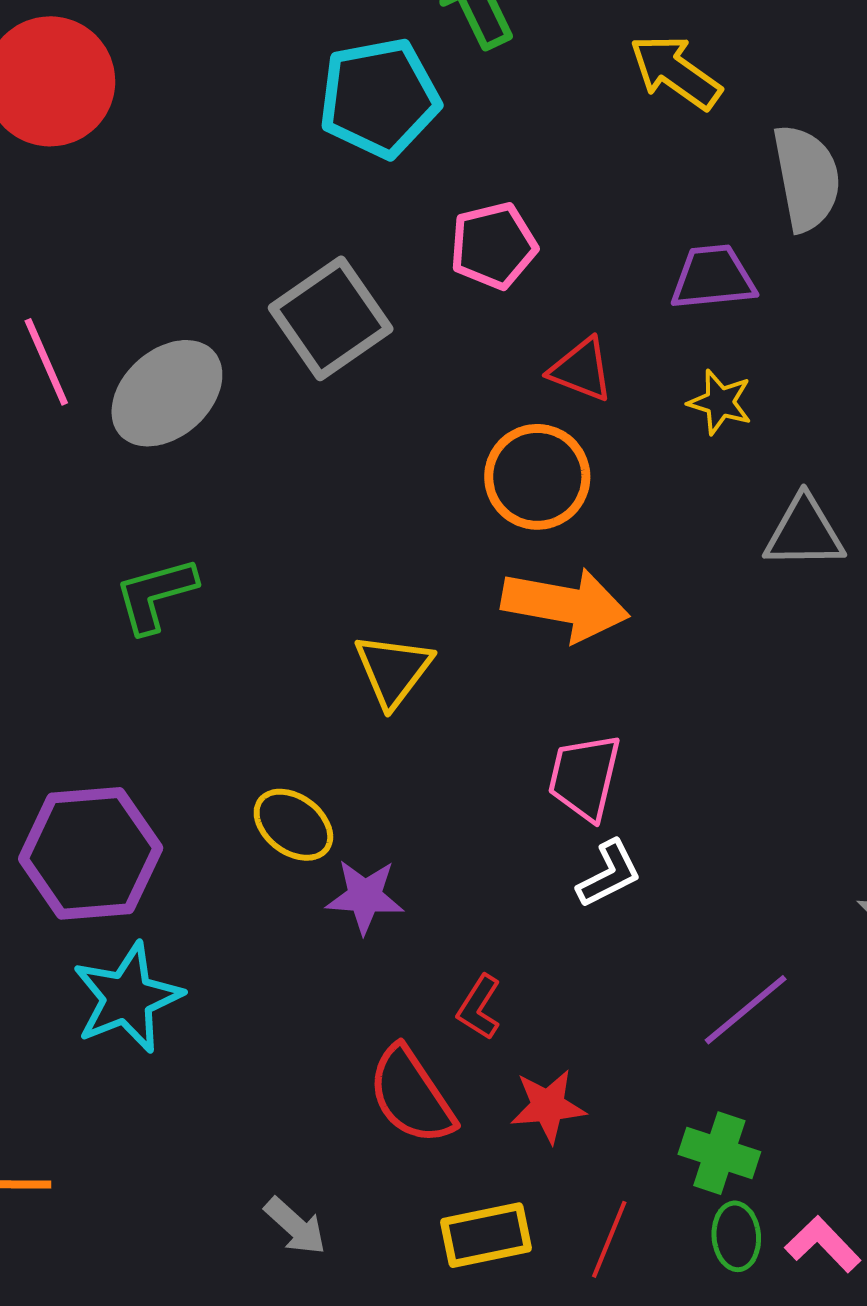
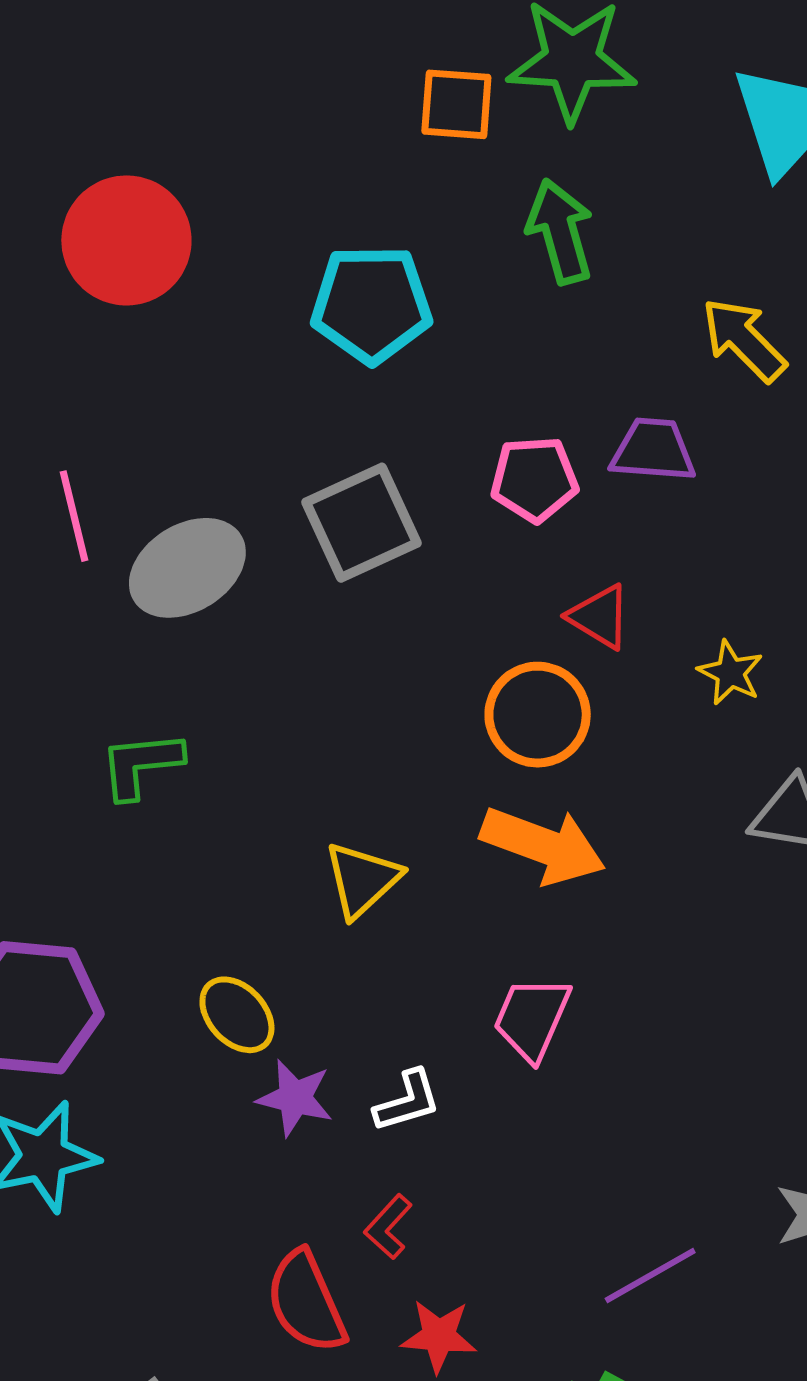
cyan pentagon: (379, 98) -> (371, 304), moved
purple trapezoid: (713, 277) -> (653, 450), moved
white L-shape: (609, 874) -> (407, 1101), moved

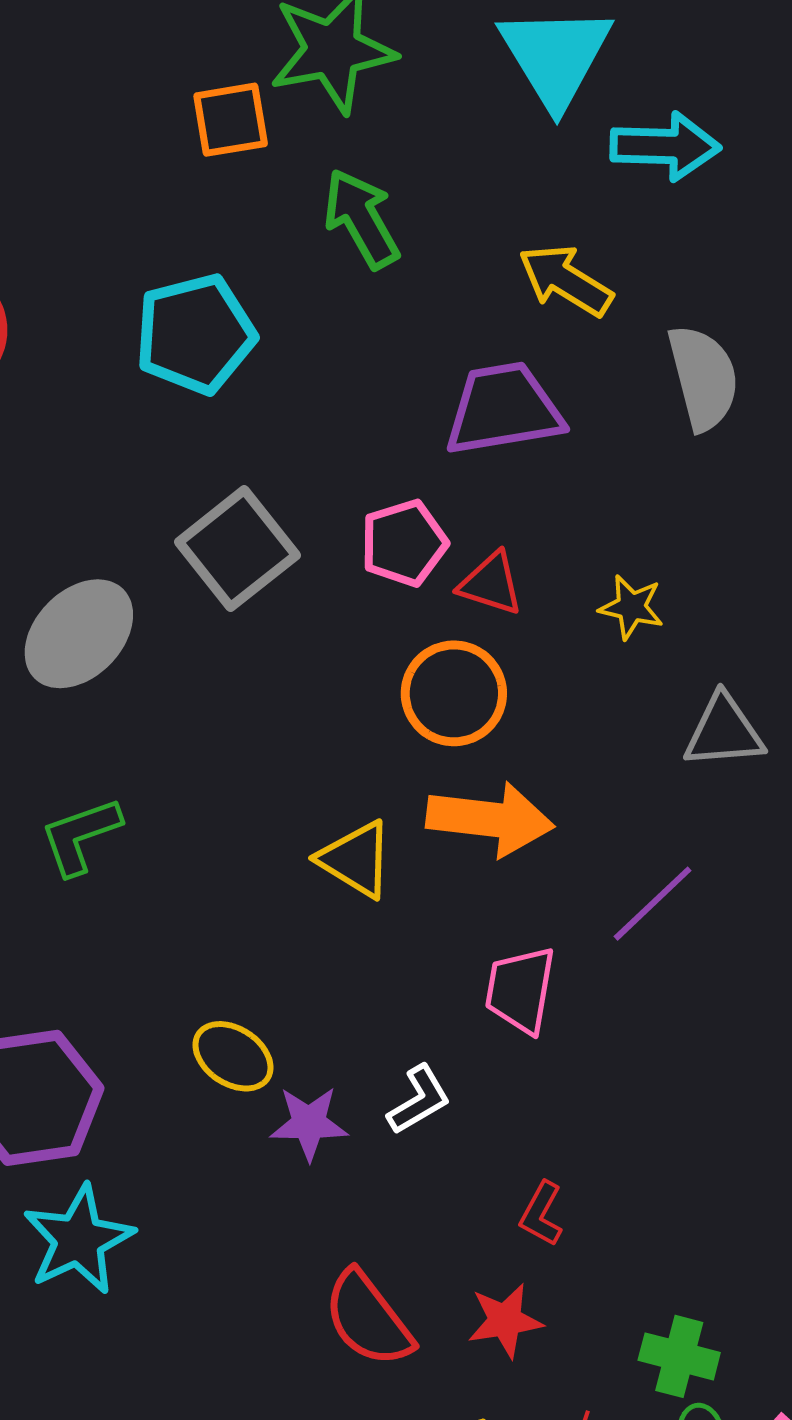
purple trapezoid: (653, 450) -> (504, 409), size x1.4
pink pentagon: (534, 479) -> (404, 543), moved
yellow triangle: (362, 880) -> (356, 859), moved, turned -32
red L-shape: (388, 1227) -> (541, 1214), moved
purple line: (650, 1275) -> (653, 904), moved

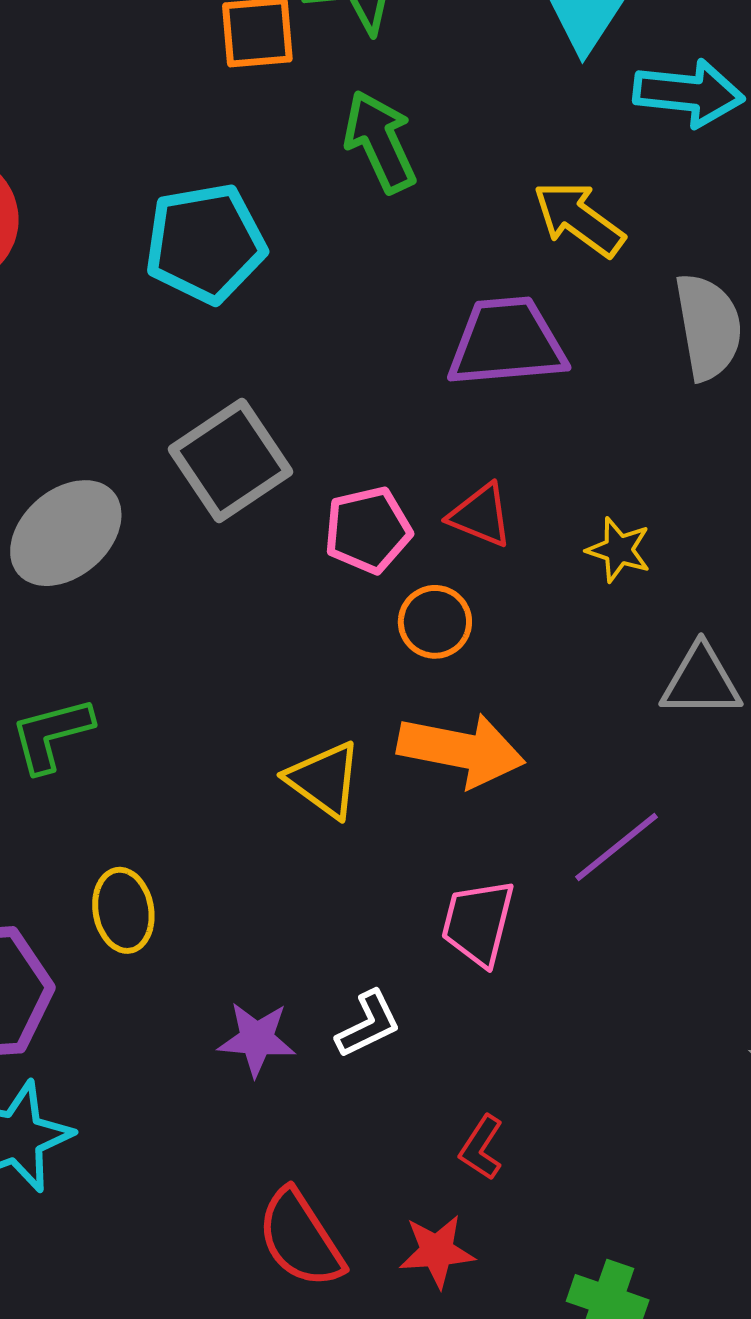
pink pentagon: (404, 543) -> (368, 530), moved
orange circle: (454, 693) -> (435, 622), size x0.7
yellow ellipse: (233, 1056) -> (123, 910), moved, turned 42

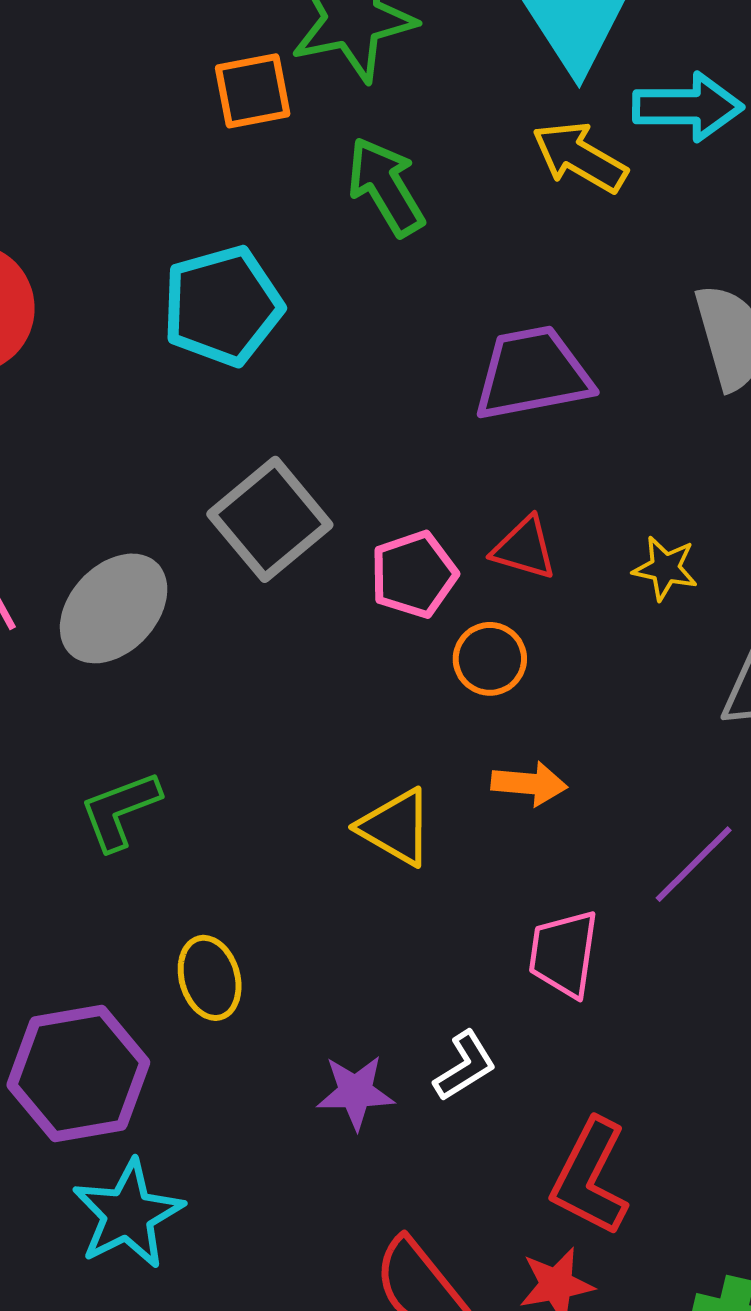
yellow arrow: (579, 219) -> (580, 157), moved
orange arrow: (461, 750) -> (529, 784), size x0.6
red L-shape: (481, 1148) -> (590, 1177), size x1.8

